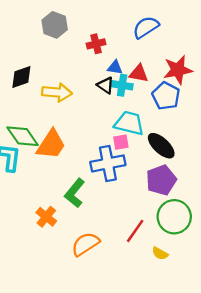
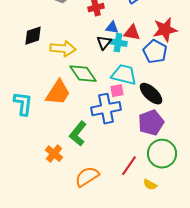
black triangle: (106, 85) -> (104, 43), turned 35
green diamond: (23, 136) -> (83, 74), moved

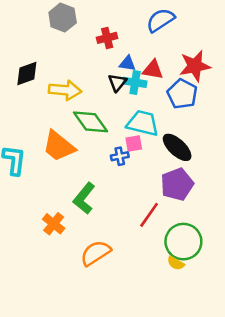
orange trapezoid: (58, 93) -> (59, 146), turned 96
blue cross: (106, 109) -> (120, 156), moved, size x0.5
green circle: (162, 154) -> (183, 242), moved
red line: (129, 166) -> (149, 215), moved

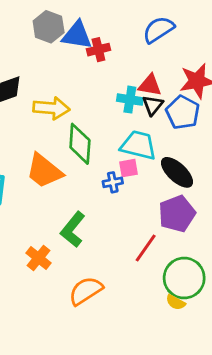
blue triangle: (127, 63) -> (77, 35), moved, size x1.6
black triangle: (117, 82) -> (153, 105), moved
green diamond: (91, 122) -> (80, 144), turned 39

